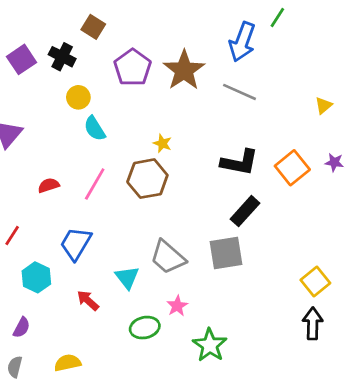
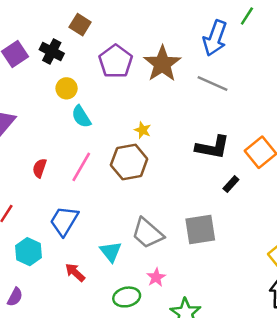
red semicircle: (49, 185) -> (40, 168), turned -54
black rectangle: (245, 211) -> (231, 184), moved, size x0.6

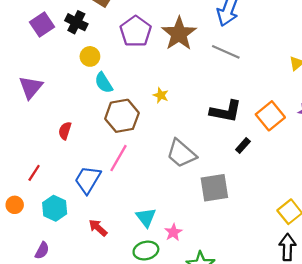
brown hexagon: (129, 162) -> (122, 116), moved
pink line: (81, 167) -> (119, 158), moved
gray trapezoid: (148, 233) -> (181, 153), moved
cyan triangle: (111, 252) -> (146, 217), moved

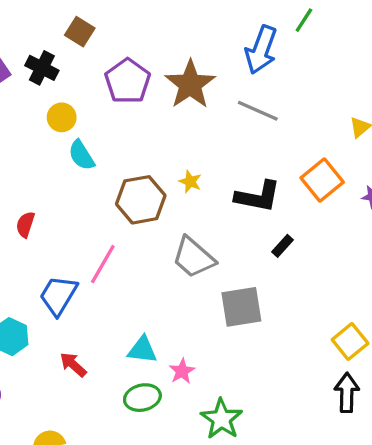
yellow star: (161, 95) -> (190, 182), moved
brown hexagon: (122, 116) -> (141, 200), moved
orange square: (270, 116) -> (322, 180), moved
cyan triangle: (146, 217) -> (142, 350), turned -45

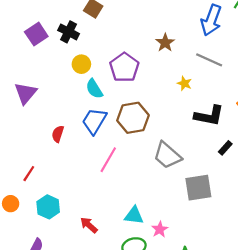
purple pentagon: (128, 81) -> (124, 67), moved
brown star: (190, 84) -> (165, 43), size x0.6
yellow star: (190, 182) -> (184, 83), moved
blue trapezoid: (58, 295) -> (94, 121), moved

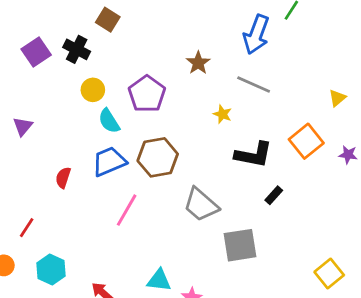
purple triangle: (26, 93) -> (23, 126), size x0.7
blue trapezoid: (94, 121) -> (109, 161), turned 36

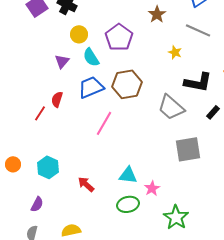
purple triangle: (23, 126) -> (62, 61), moved
gray trapezoid: (201, 205) -> (171, 107), moved
red line: (27, 228) -> (40, 113), moved

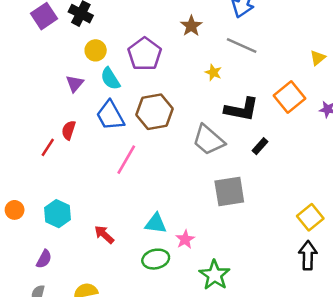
blue trapezoid: (91, 87) -> (110, 115), turned -96

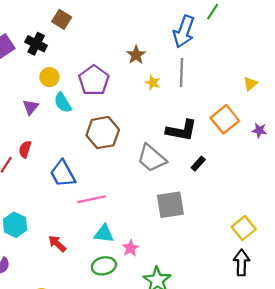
gray line: (242, 46) -> (182, 73), turned 68
yellow star: (213, 72) -> (153, 83), moved
blue trapezoid: (110, 115) -> (63, 174), moved
pink line: (126, 160) -> (92, 199), moved, turned 48

